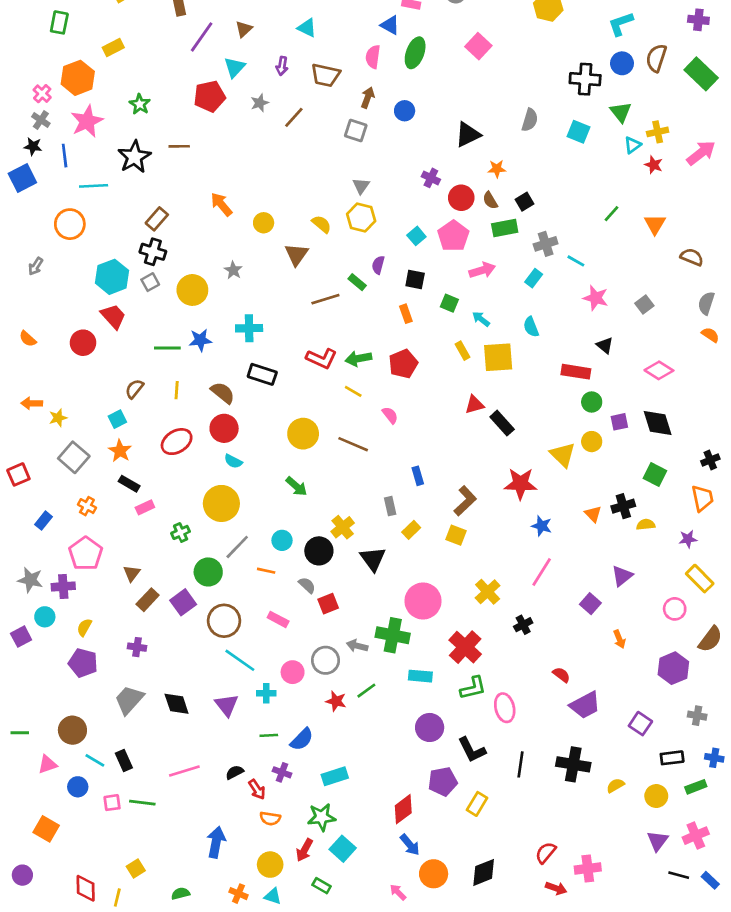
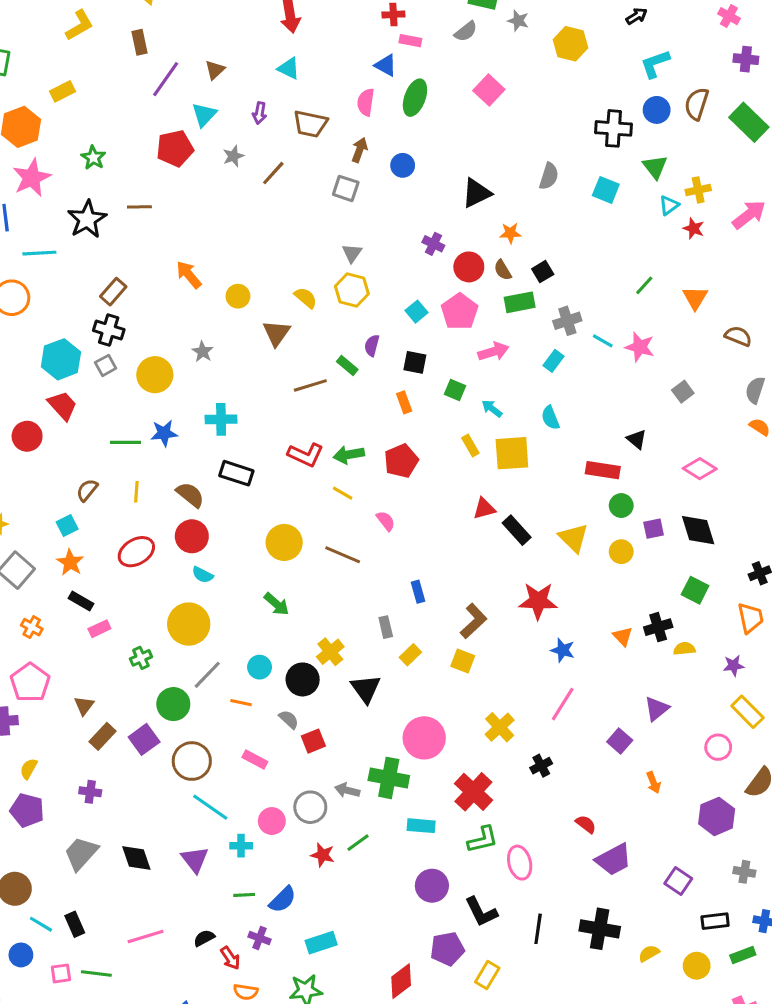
pink star: (596, 298) -> (640, 347), moved
yellow triangle: (563, 455) -> (574, 538), moved

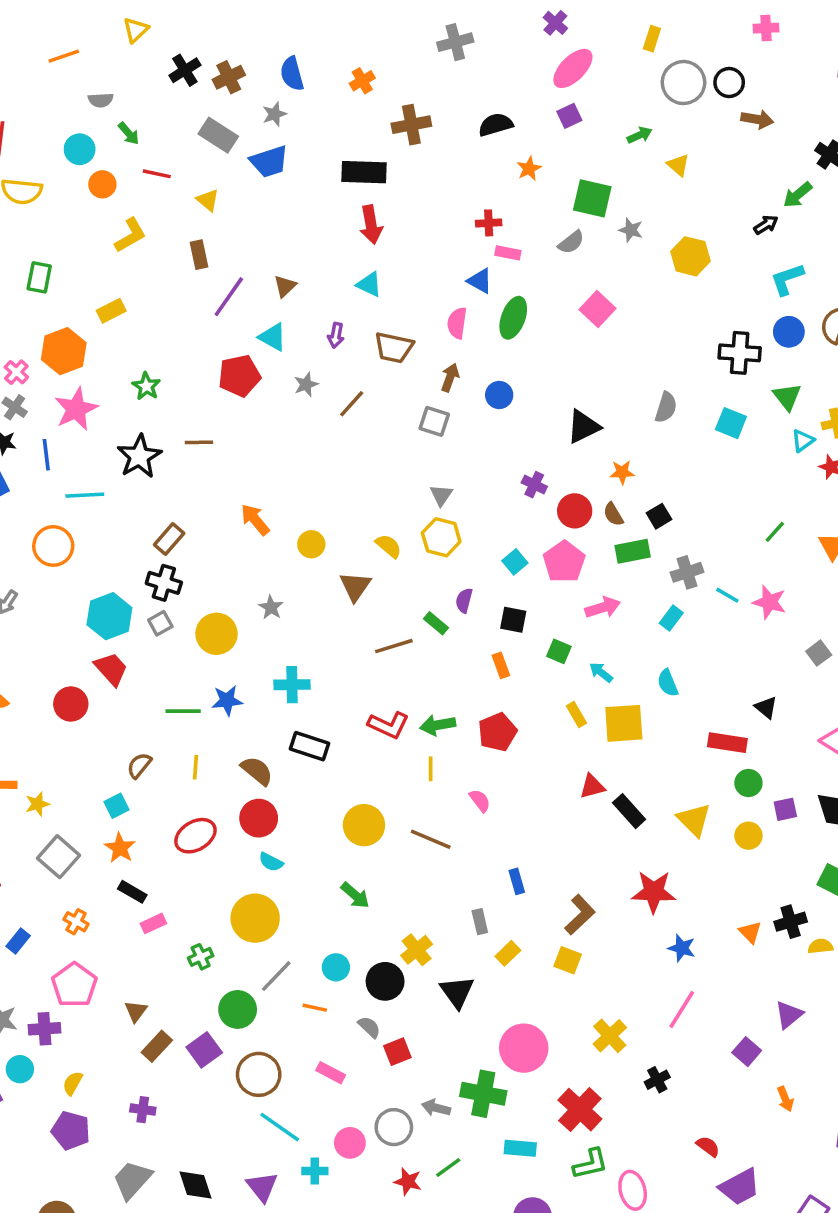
cyan triangle: (204, 115) -> (273, 337), turned -44
yellow line: (343, 493) -> (431, 769), turned 60

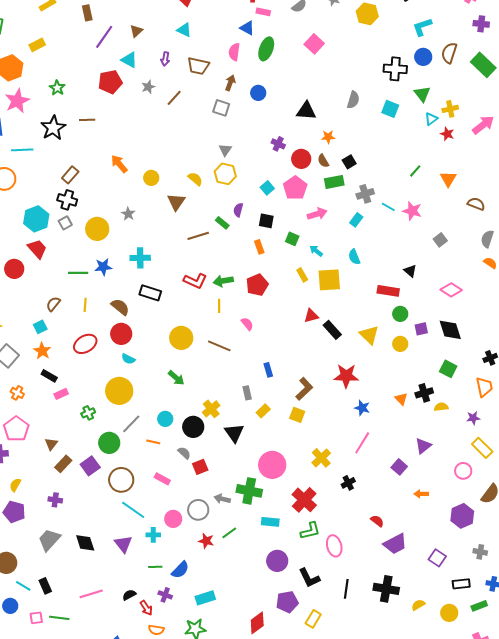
black triangle: (583, 427) -> (306, 111), turned 30
orange arrow: (785, 1099) -> (421, 494), turned 112

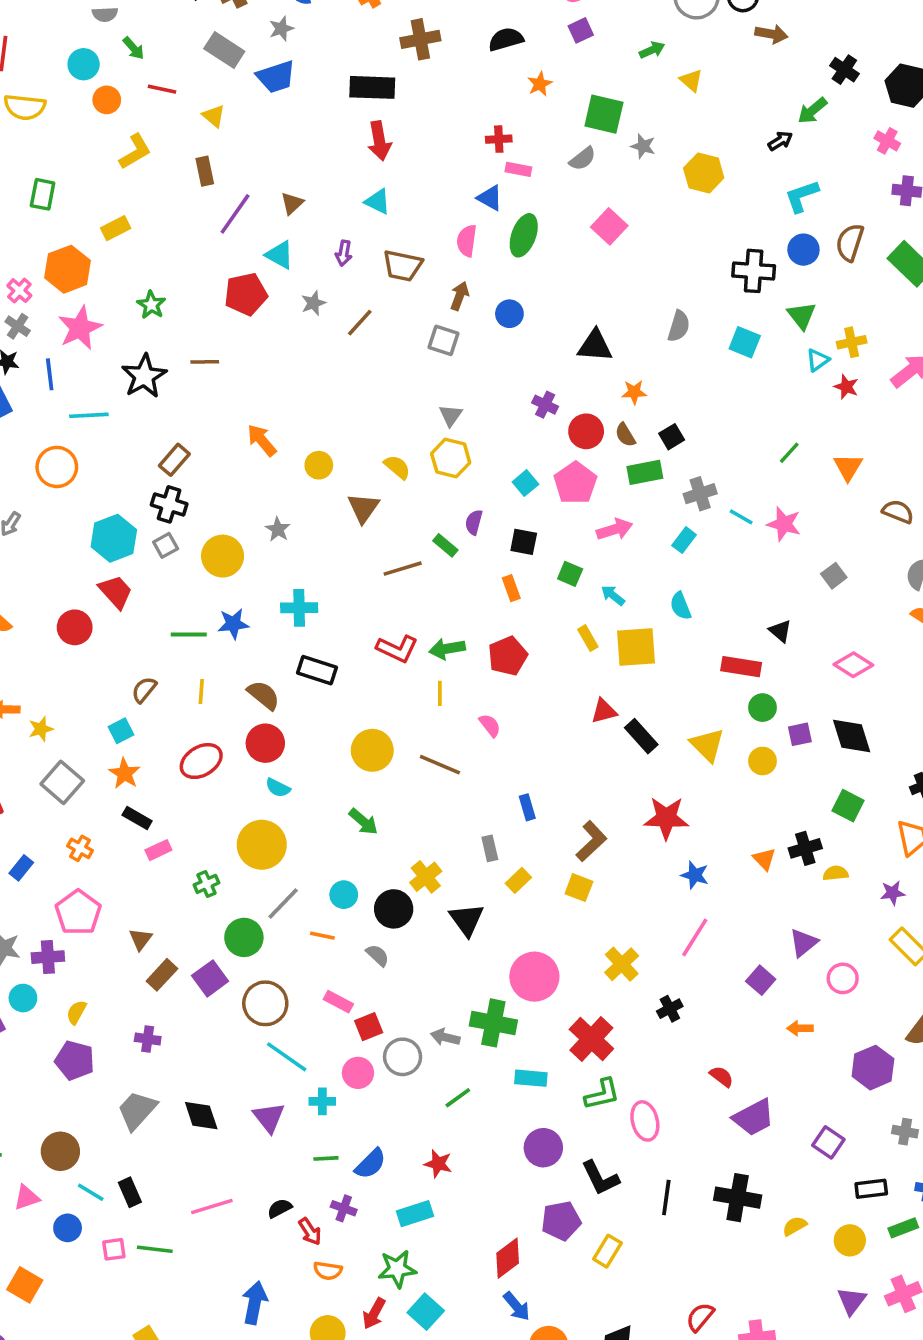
red square: (200, 467) -> (369, 1027), moved
pink circle: (463, 471) -> (843, 978), moved
red star: (206, 541) -> (438, 1164), moved

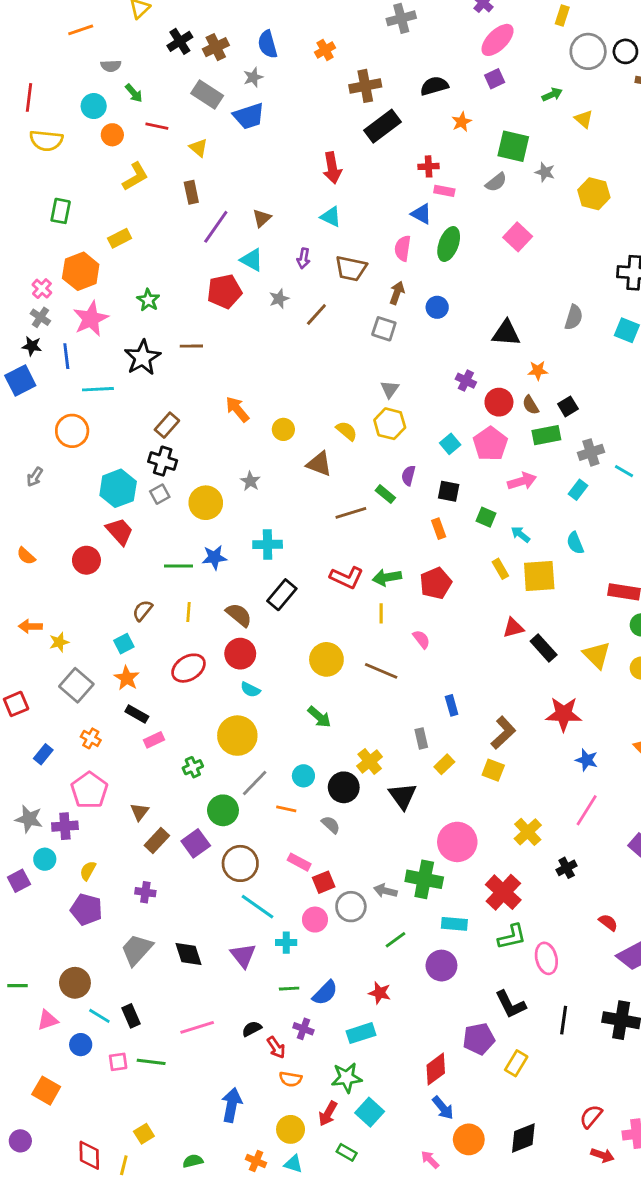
black rectangle: (372, 87) -> (383, 126), moved, turned -39
brown triangle: (363, 508) -> (319, 464), turned -44
black rectangle: (317, 670) -> (282, 595), turned -68
purple circle: (543, 1148) -> (441, 966), moved

